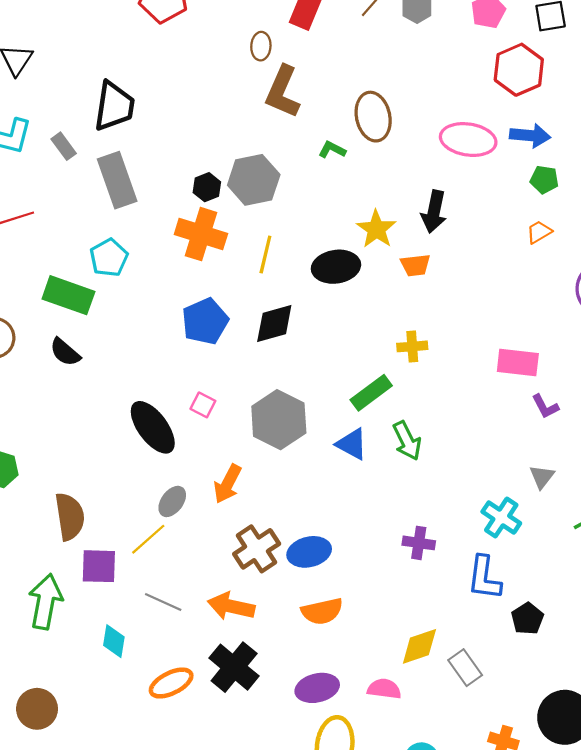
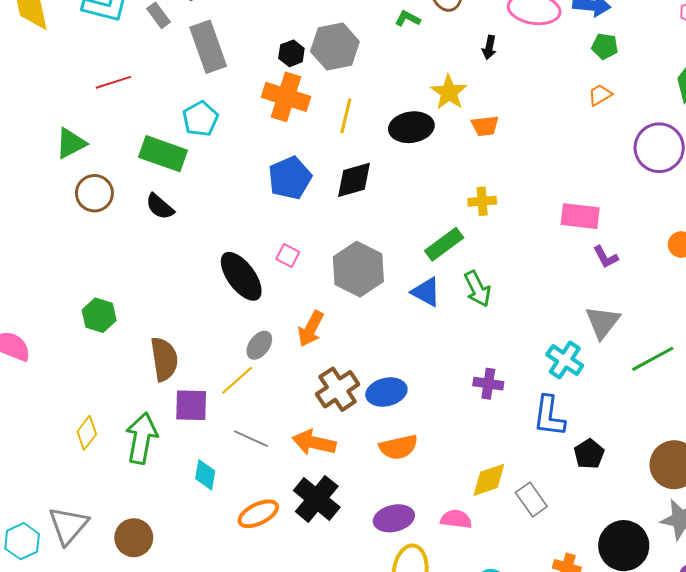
black arrow: (434, 212) -> (489, 47), moved, size x0.6
gray triangle: (542, 477) -> (603, 322), size x1.5

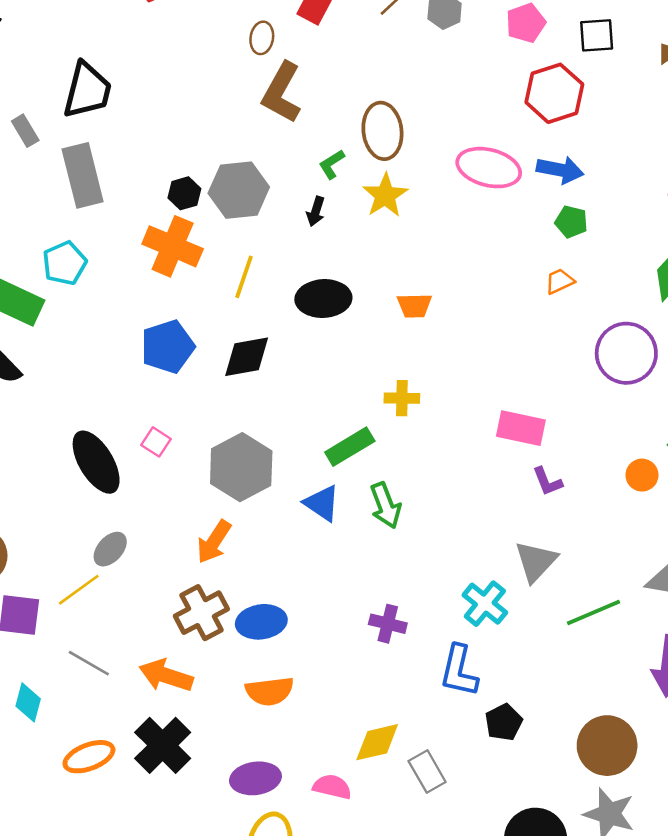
green L-shape: (408, 19) -> (332, 164), turned -65
black arrow: (489, 47) -> (316, 211), moved
yellow star: (449, 92) -> (385, 195), moved
orange arrow: (311, 329) -> (214, 542), moved

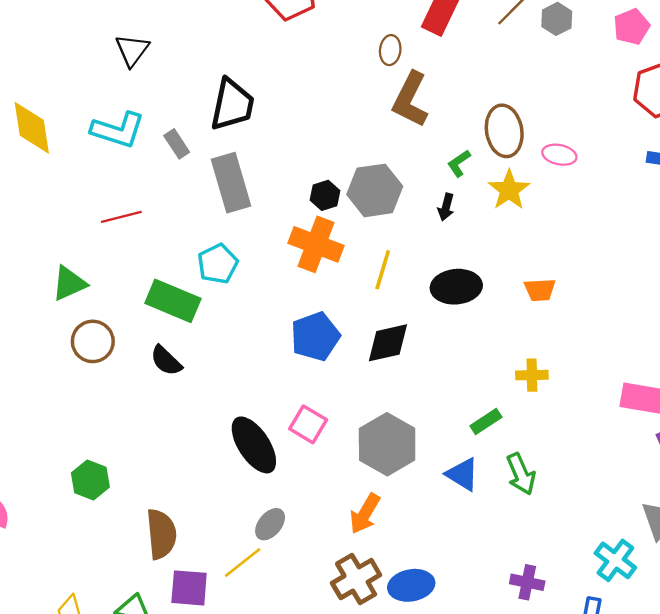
pink ellipse: (489, 168) -> (559, 155), moved, size x0.6
pink square: (156, 442) -> (308, 424), size x1.4
green rectangle: (350, 447) -> (486, 421), size x0.7

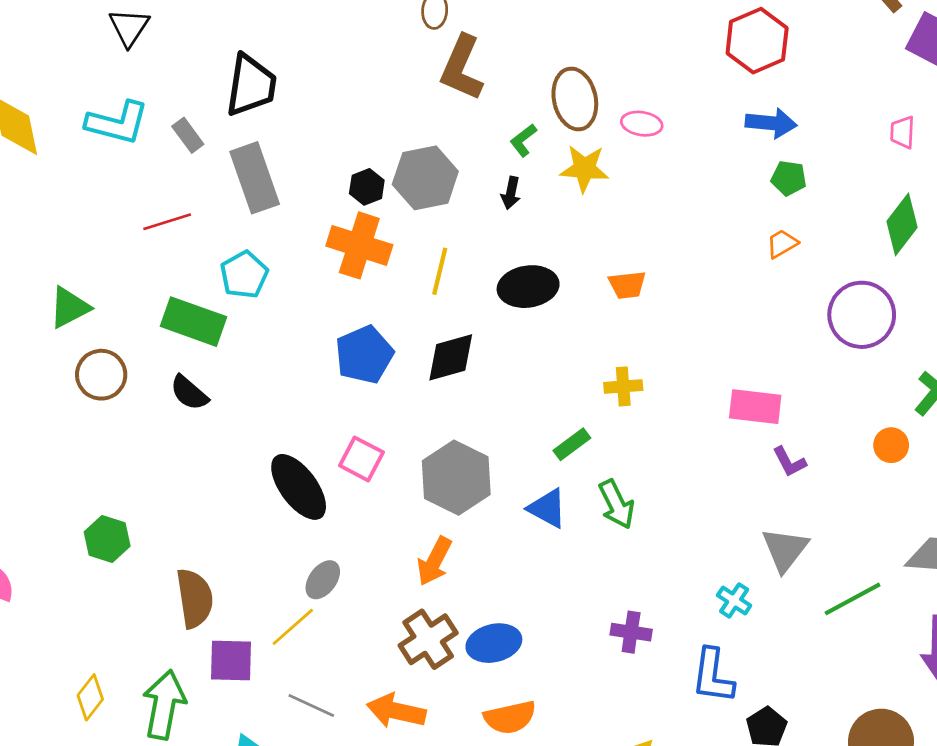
yellow star: (509, 190) -> (584, 169), turned -30
red line: (121, 217) -> (167, 222), moved
cyan cross: (615, 560) -> (734, 600), size x0.7

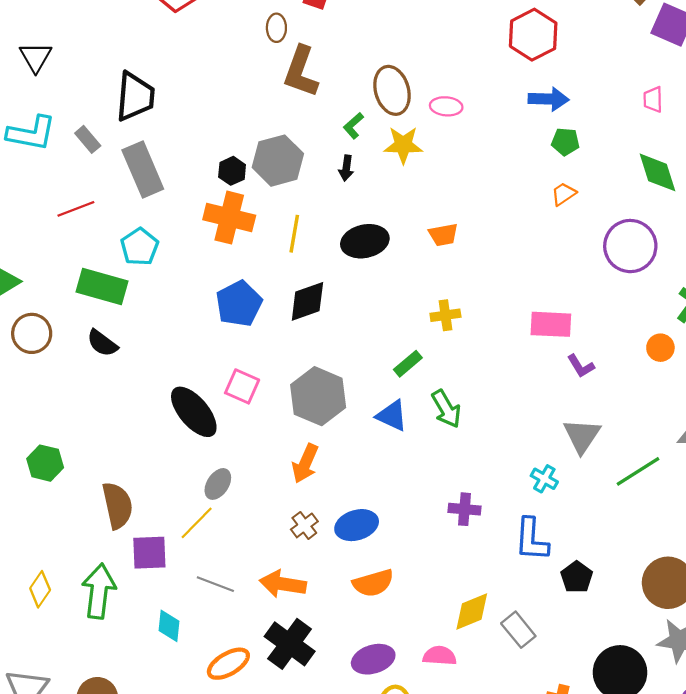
green diamond: (902, 224) -> (657, 172), turned -51
brown cross: (428, 639) -> (304, 525), size x0.6

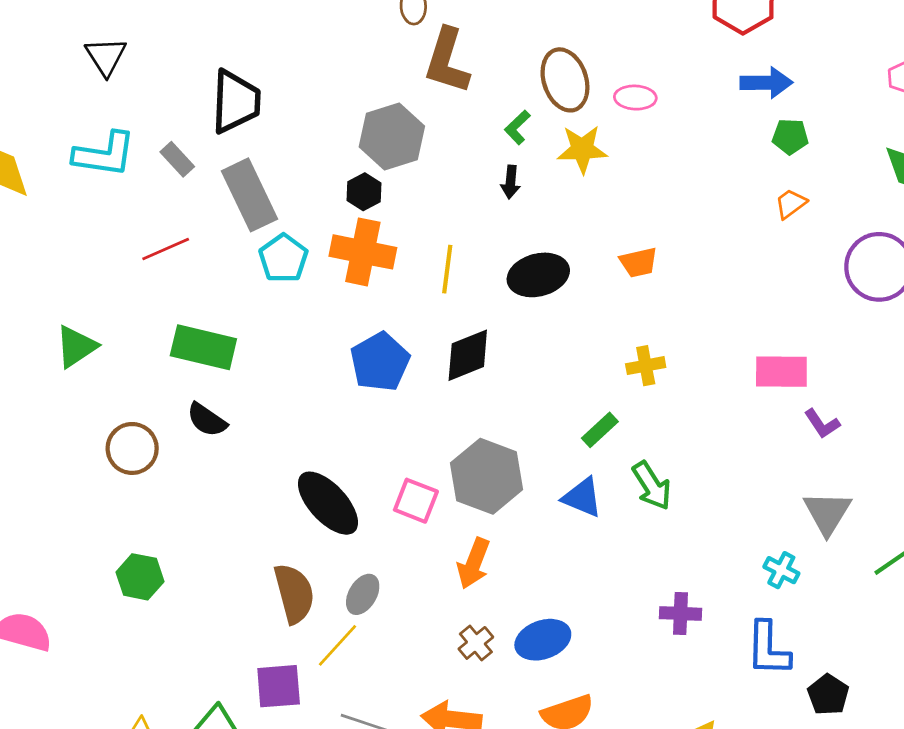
gray hexagon: (278, 161) -> (392, 136), moved
cyan pentagon: (140, 247) -> (283, 258), moved
brown circle: (32, 333) -> (132, 448), moved
pink square: (242, 386) -> (416, 501), moved
brown semicircle: (117, 505) -> (294, 594), moved

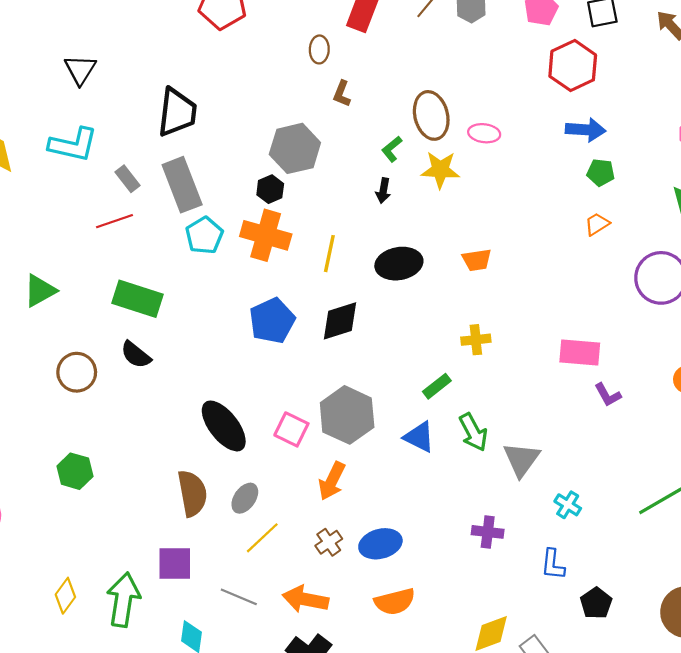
brown L-shape: (447, 61) -> (342, 94), size x0.5
gray rectangle: (177, 159) -> (127, 179), moved
gray triangle: (827, 513) -> (522, 459), moved
yellow line: (338, 645) -> (262, 538), moved
blue L-shape: (768, 649) -> (553, 564), size x0.7

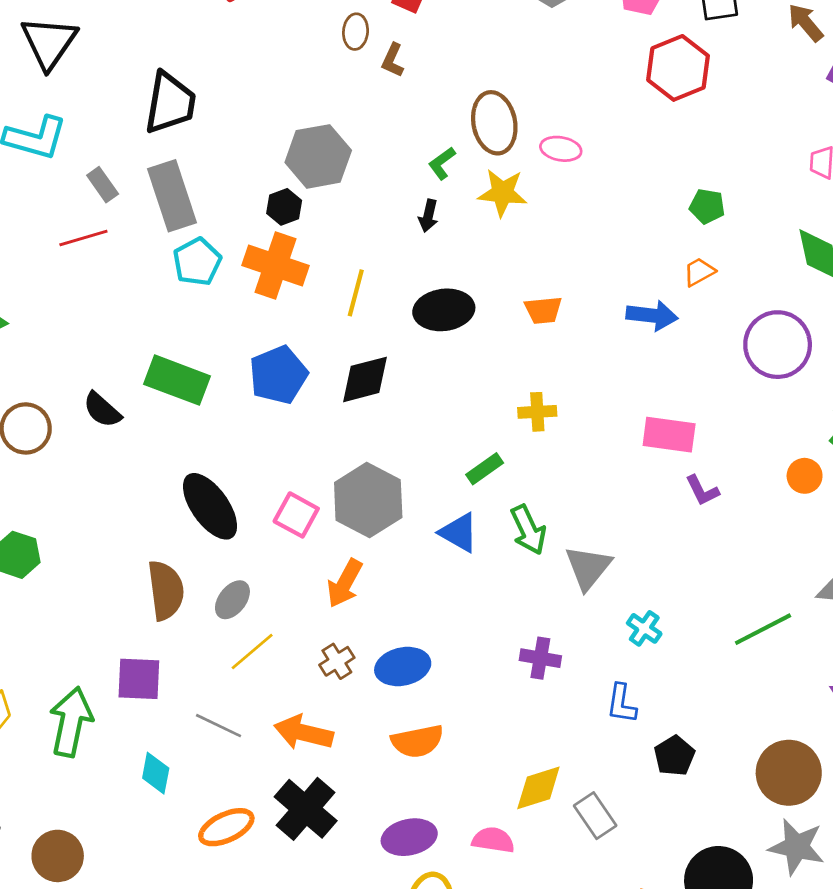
black triangle: (80, 70) -> (49, 42), size x1.4
brown L-shape: (342, 94) -> (393, 60), moved
blue arrow: (586, 130) -> (652, 315), moved
green rectangle: (138, 299) -> (177, 380), moved

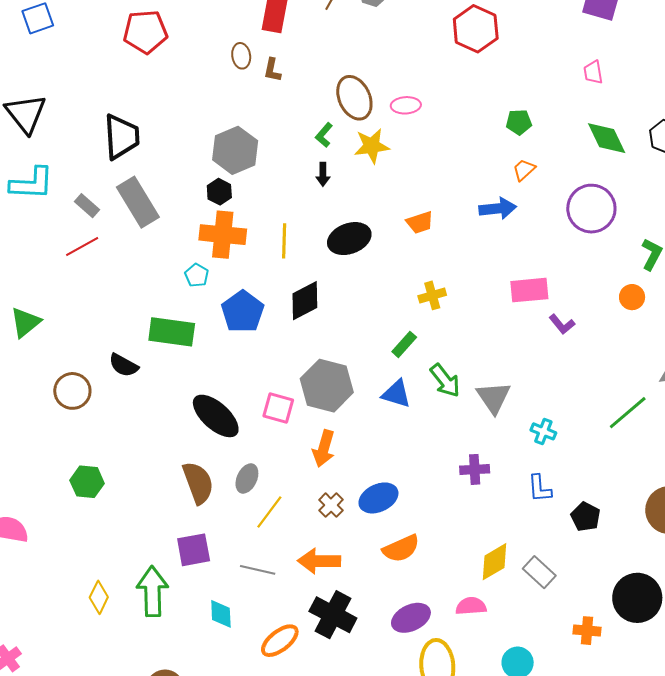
cyan pentagon: (197, 262) -> (197, 275), moved, size x0.7

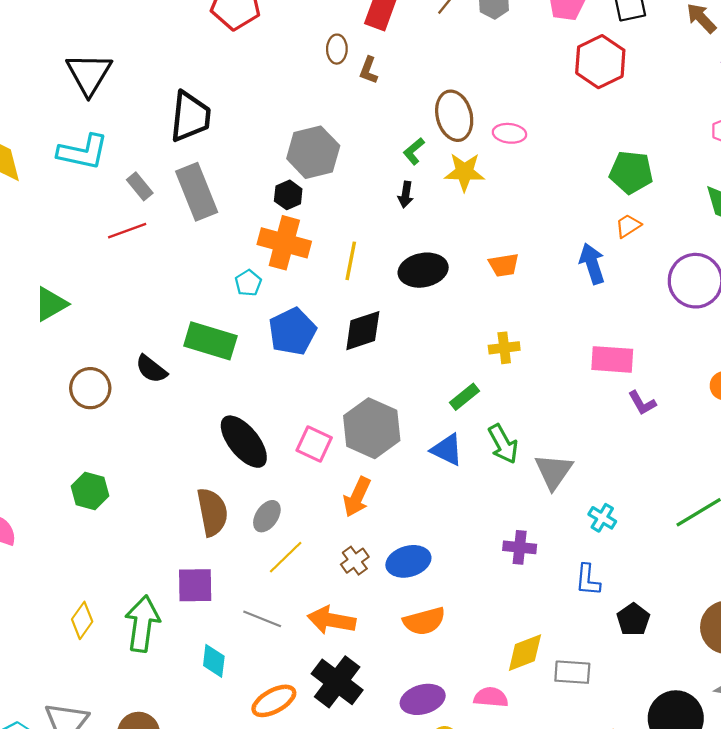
green pentagon: (519, 122) -> (631, 172), size x1.5
blue arrow: (498, 208) -> (592, 264), turned -111
gray rectangle: (539, 572) -> (572, 672), turned -48

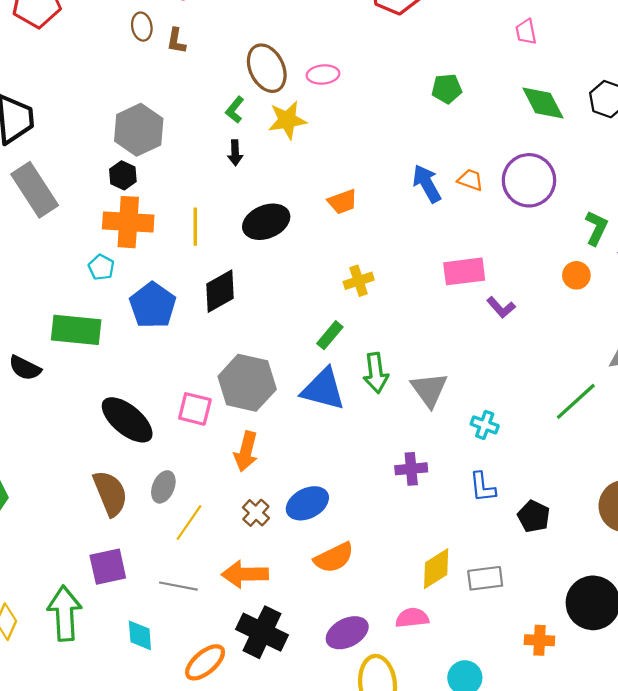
green pentagon: (631, 172) -> (447, 89), size x0.7
orange trapezoid: (628, 226) -> (470, 180), moved, turned 64
green arrow: (503, 444) -> (376, 373), turned 33
blue triangle: (447, 450) -> (323, 389), size x1.4

